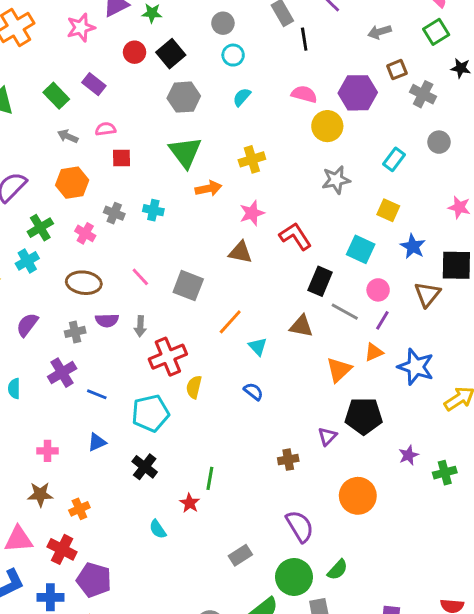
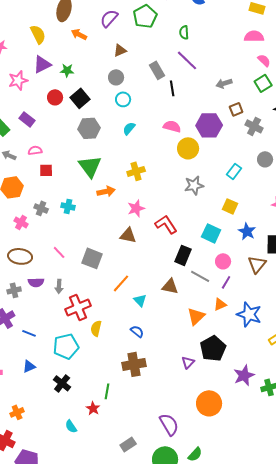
black pentagon: (364, 416) -> (213, 348), turned -30
purple star: (409, 455) -> (244, 375), size x1.5
brown cross: (288, 460) -> (134, 364), moved, size x1.6

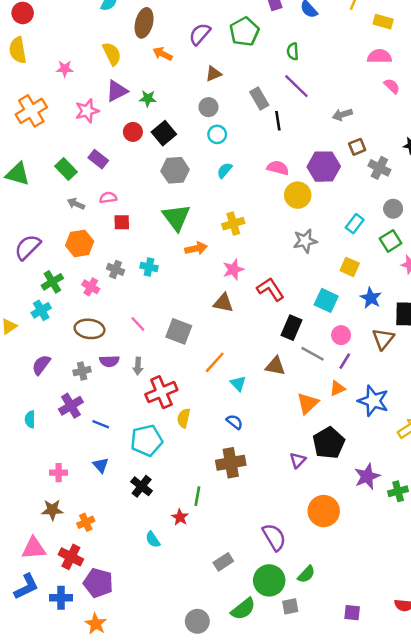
green square: (263, 83) -> (391, 241), moved
blue triangle: (29, 366) -> (101, 465), turned -48

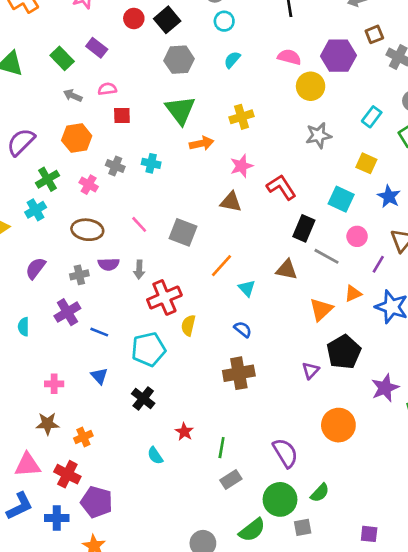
purple line: (345, 361) -> (378, 264), moved
green line: (197, 496) -> (222, 448), moved

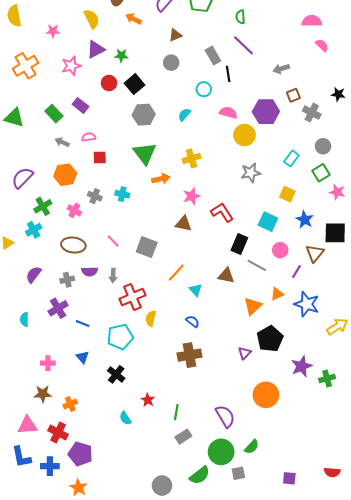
cyan circle: (224, 21) -> (204, 89), moved
blue L-shape: (20, 506) -> (21, 457), turned 105

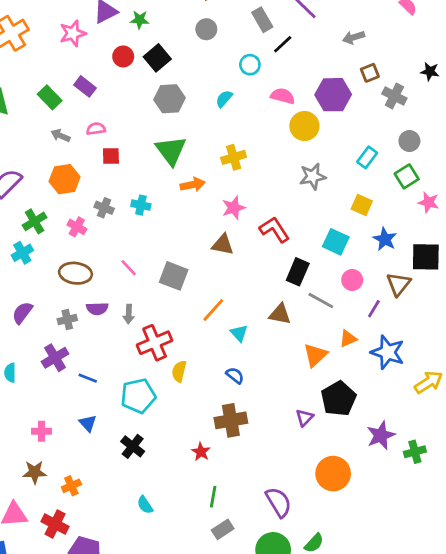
black line: (228, 74) -> (283, 44), turned 56
red star: (148, 400) -> (201, 452), moved

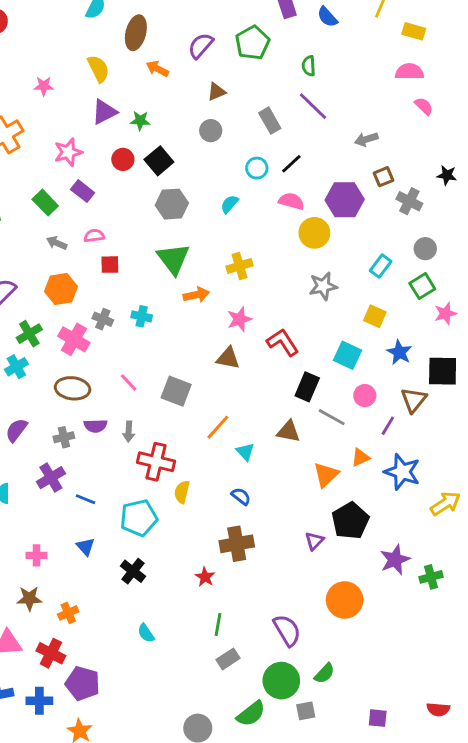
pink star: (73, 33) -> (68, 152), moved
black line: (283, 44) -> (291, 164), moved
pink star: (428, 202) -> (445, 313), turned -30
pink cross: (77, 227) -> (74, 339), size x1.5
red cross: (155, 343) -> (156, 462), turned 36

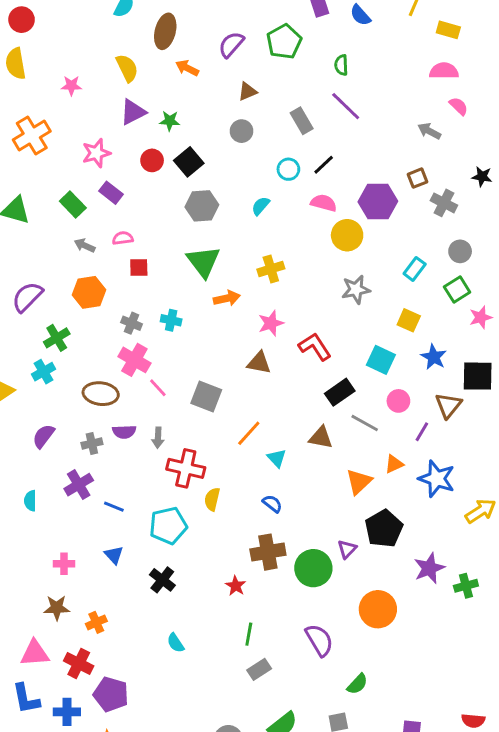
gray arrow: (366, 139) -> (429, 131), moved, turned 45
pink cross: (74, 339) -> (134, 360), moved
black rectangle: (307, 387) -> (340, 392), turned 32
green circle: (281, 681) -> (313, 568), moved

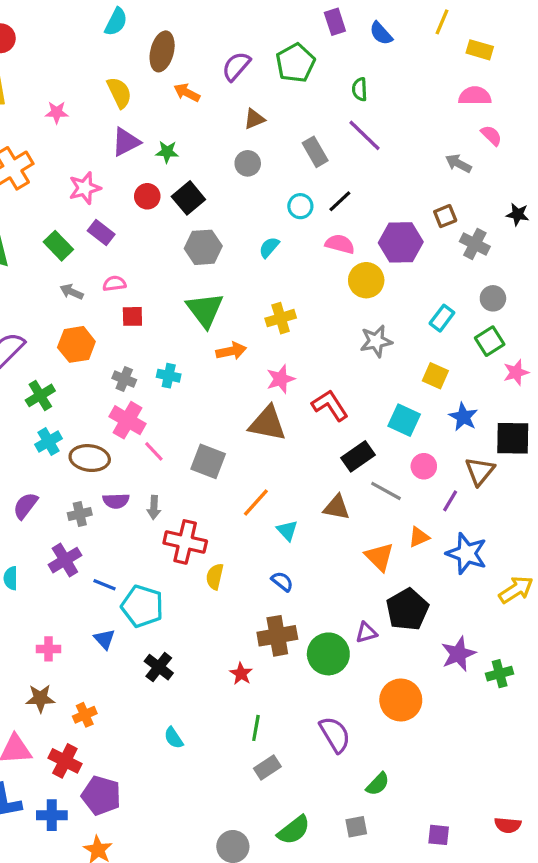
brown triangle: (259, 363) -> (267, 423), size x1.4
cyan cross: (44, 372) -> (49, 442), moved
orange triangle: (359, 482) -> (379, 557), turned -32
cyan pentagon: (168, 526) -> (142, 606), moved, turned 30
purple triangle: (347, 549) -> (366, 633), turned 30

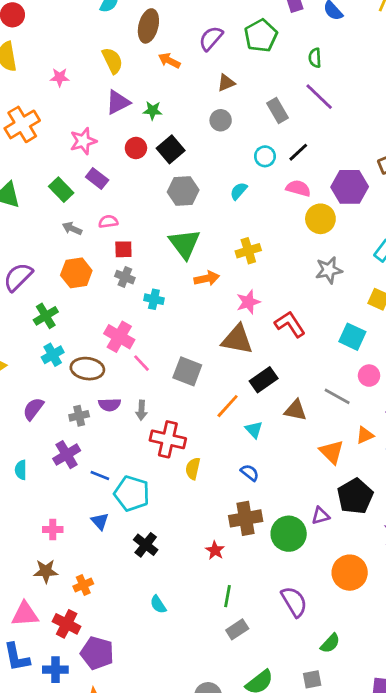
gray cross: (124, 379) -> (125, 277), moved
black rectangle: (358, 456) -> (264, 380), moved

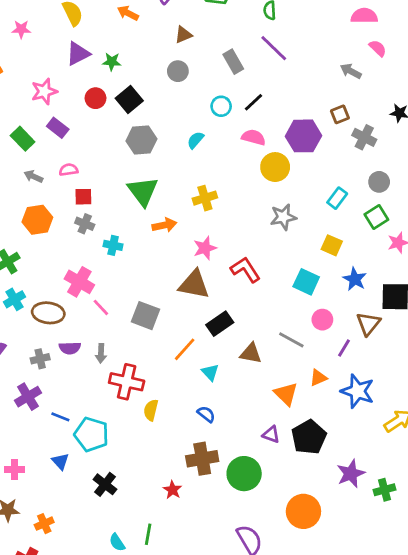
purple triangle: (320, 516) -> (271, 434), moved, turned 36
green line: (228, 596) -> (148, 534), moved

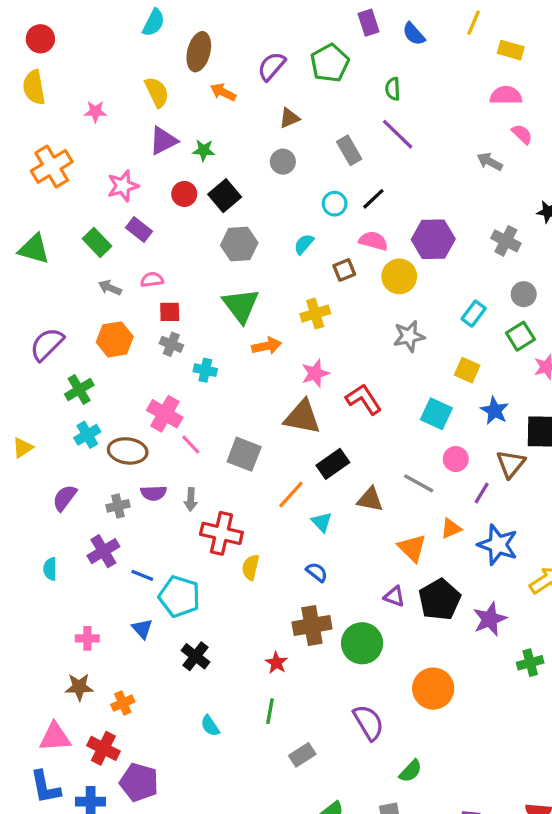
brown square: (340, 114) -> (344, 270), moved
purple star: (351, 474) -> (490, 619), moved
green line: (148, 534) -> (270, 711), moved

